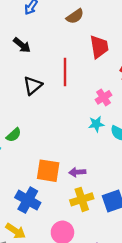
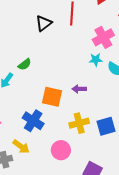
pink cross: (104, 97) -> (103, 37), size x1.5
purple arrow: (77, 172) -> (79, 89), moved

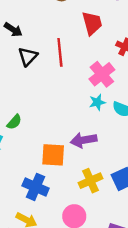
black triangle: (44, 23) -> (28, 56), moved
purple arrow: (79, 89) -> (84, 140), size x1.5

